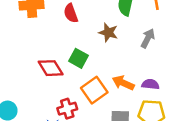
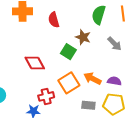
gray arrow: (148, 38) -> (114, 44), turned 105
green square: (78, 58) -> (68, 52), moved

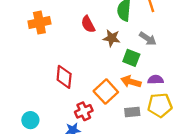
red semicircle: (54, 20) -> (88, 24), moved
green square: (68, 52) -> (131, 58), moved
red diamond: (35, 63) -> (64, 77), turned 45

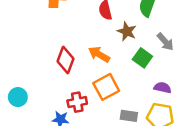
orange arrow: (131, 82) -> (99, 54), moved

